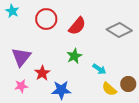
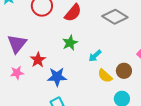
cyan arrow: (99, 69) -> (95, 56), turned 104

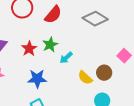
cyan arrow: (95, 56) -> (66, 58), moved
red star: (38, 60) -> (29, 49), moved

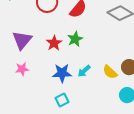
cyan arrow: (66, 58) -> (84, 71), moved

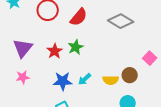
yellow semicircle: (110, 72) -> (111, 80), turned -42

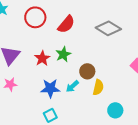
brown circle: (130, 75) -> (87, 71), moved
yellow semicircle: (111, 80) -> (98, 87), turned -77

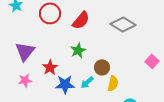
red star: (42, 58) -> (50, 67), moved

